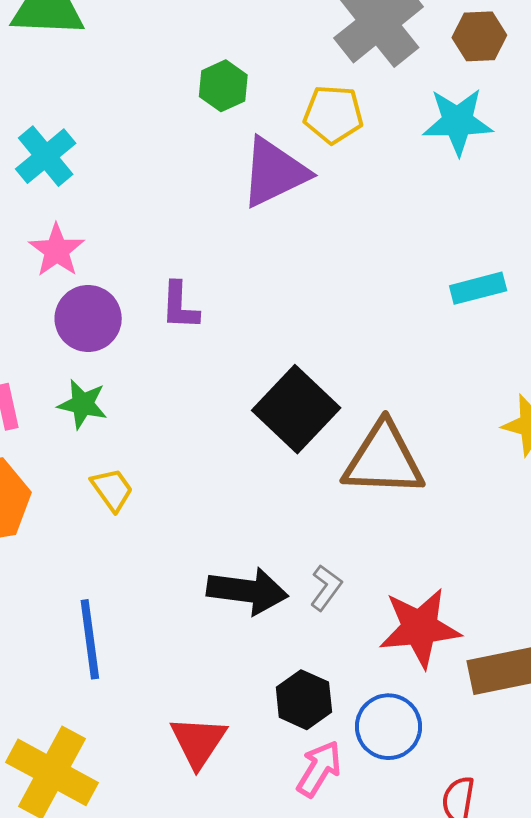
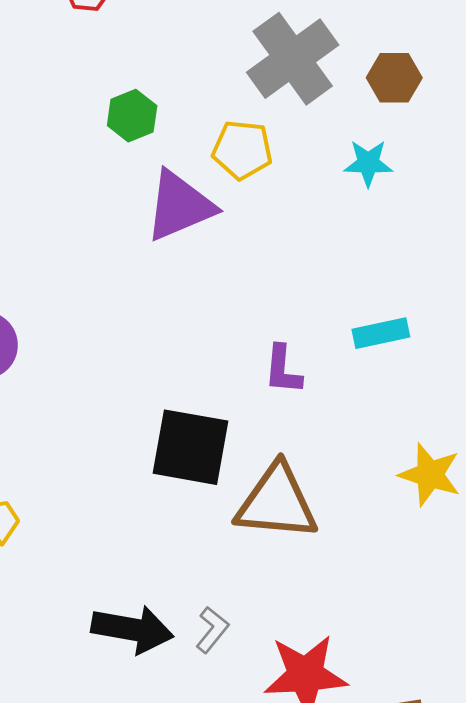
cyan star: (458, 122) -> (368, 163), size x0.7
purple L-shape: (180, 306) -> (283, 370), moved
black square: (296, 409) -> (190, 447), turned -36

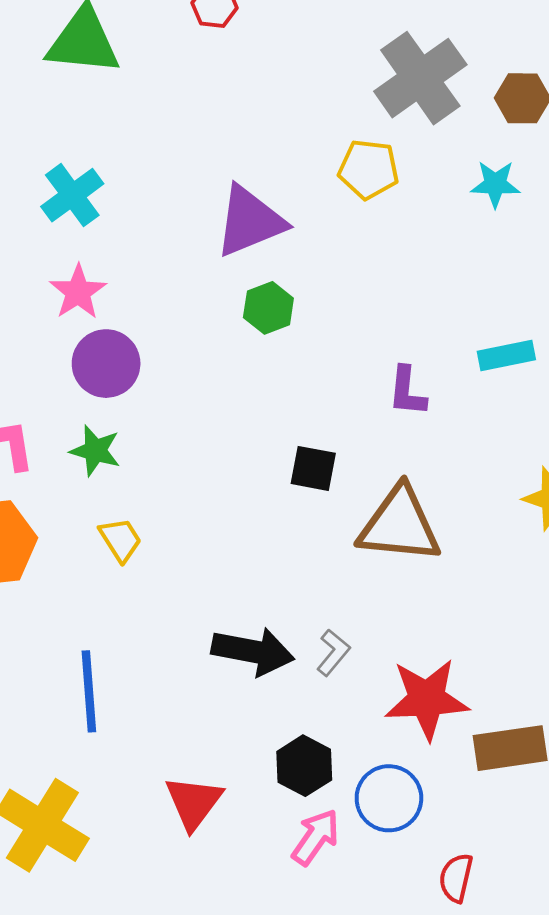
green hexagon: (132, 116) -> (268, 308), moved
purple triangle: (180, 206) -> (250, 221), moved
black square: (190, 447) -> (313, 468), size x0.6

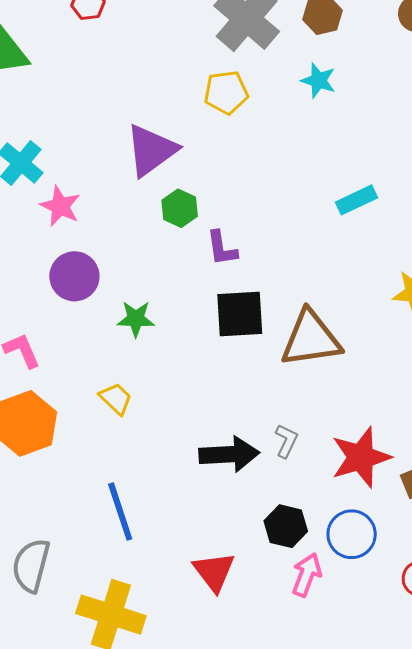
cyan star: (495, 184) -> (318, 80), turned 30
pink star: (78, 292) -> (60, 206), moved
purple L-shape: (407, 391) -> (222, 248), moved
green star: (95, 451) -> (136, 319), moved
black square: (313, 468) -> (240, 314), size x1.5

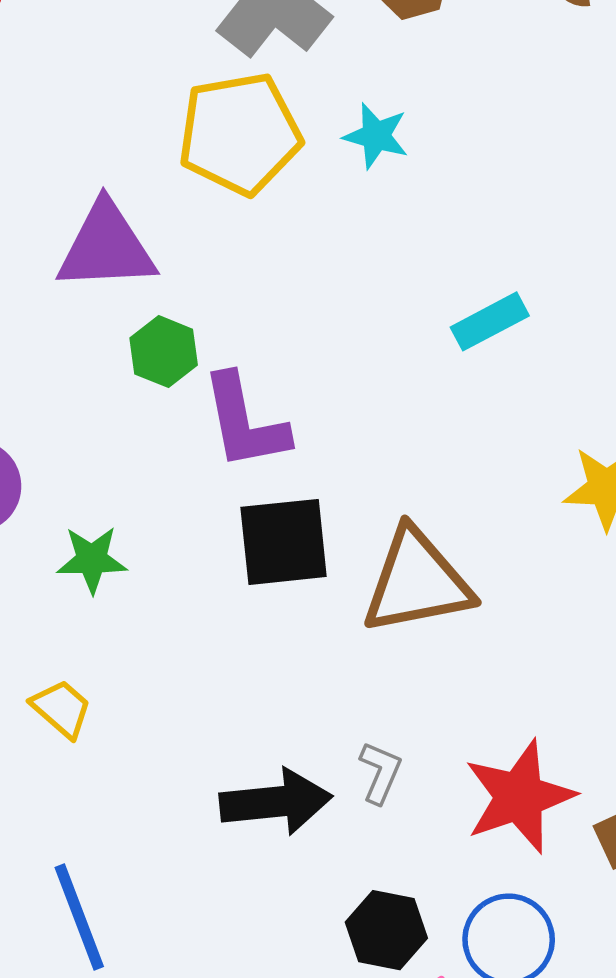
cyan star: (318, 80) -> (376, 136), moved
yellow pentagon: (226, 92) -> (240, 134), size x1.5
purple triangle: (151, 150) -> (106, 247), turned 36
purple L-shape: (222, 248) -> (245, 422), size x1.5

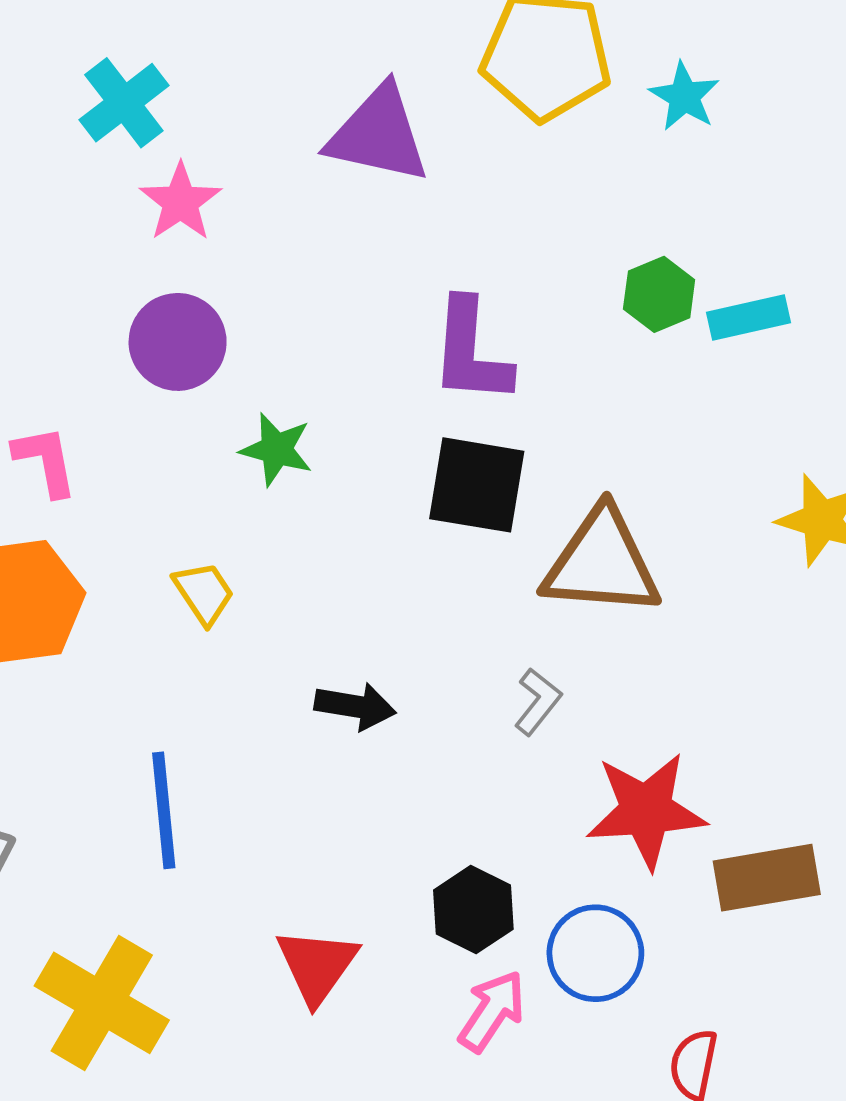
green hexagon: (164, 352) -> (659, 294), moved
gray L-shape: (380, 772) -> (538, 702), moved
black arrow: (276, 802) -> (355, 706), moved, size x0.7

